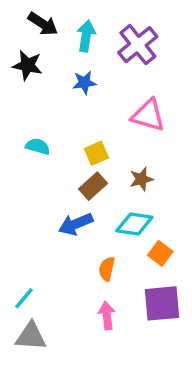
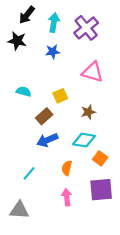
black arrow: (43, 24) -> (27, 15), turned 96
brown rectangle: (93, 186) -> (44, 116), moved
cyan line: (24, 298) -> (29, 173), moved

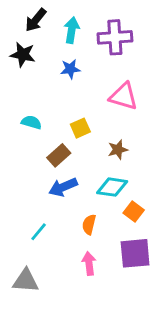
purple cross: (86, 28) -> (115, 37), turned 35

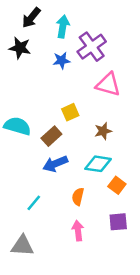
purple cross: (115, 37) -> (92, 47), moved, turned -32
cyan semicircle: (31, 122) -> (17, 126), moved, size x1.5
purple square: (135, 253) -> (118, 222), size x0.7

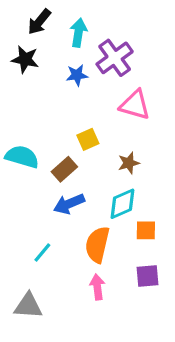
cyan diamond: (98, 164) -> (122, 204), turned -32
orange square: (117, 185) -> (146, 230), turned -36
orange semicircle: (78, 197) -> (97, 245), size x1.6

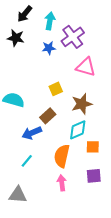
brown star: (129, 163) -> (82, 104), size x1.5
brown rectangle: (64, 169) -> (48, 116), moved
blue arrow: (69, 204) -> (32, 133), moved

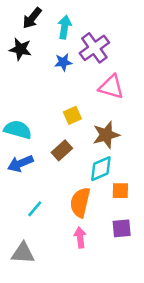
blue arrow: (32, 133) -> (20, 163), moved

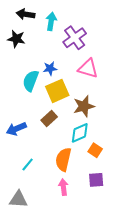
black arrow: (32, 18) -> (26, 14), turned 60
blue star: (63, 62) -> (50, 68), moved
yellow square: (72, 115) -> (57, 91), size x1.6
cyan semicircle: (18, 130) -> (31, 81), moved, turned -85
orange square: (120, 191) -> (95, 150), turned 32

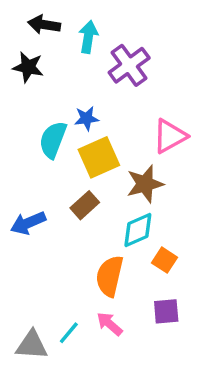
pink triangle: (88, 68) -> (170, 136), moved, turned -45
cyan line: (28, 165) -> (69, 333), moved
pink arrow: (63, 187) -> (110, 324), turned -42

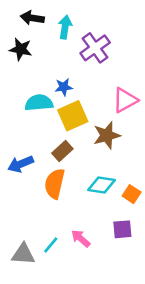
cyan semicircle: (53, 140) -> (39, 103), turned 64
cyan diamond: (138, 230) -> (102, 185), moved, turned 32
orange square: (164, 260) -> (132, 194), moved
orange semicircle: (110, 276) -> (55, 184), moved

